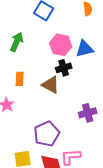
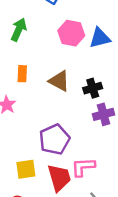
black cross: (64, 68) -> (93, 88), moved

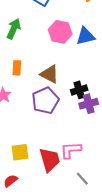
black cross: (93, 88) -> (79, 90), moved
purple pentagon: (54, 139) -> (45, 101), moved

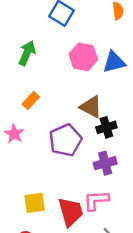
orange rectangle: (17, 68) -> (31, 100), turned 40
brown triangle: (50, 74) -> (91, 107), moved
purple cross: (89, 104) -> (105, 163), moved

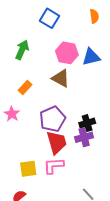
brown triangle: (91, 107) -> (61, 78), moved
black cross: (106, 127) -> (87, 123), moved
pink L-shape: (96, 200) -> (54, 166), moved
red trapezoid: (71, 212) -> (57, 142), moved

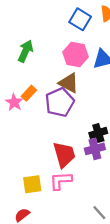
blue square: (50, 18) -> (80, 19), moved
pink star: (12, 114) -> (14, 102), moved
purple pentagon: (53, 119) -> (60, 102), moved

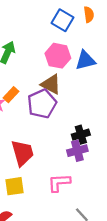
red trapezoid: (64, 155) -> (22, 153), moved
pink L-shape: (61, 181) -> (59, 183), moved

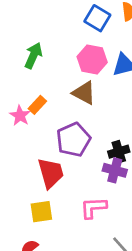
purple pentagon: (42, 104) -> (73, 140), moved
purple cross: (77, 151) -> (115, 170), turned 30

